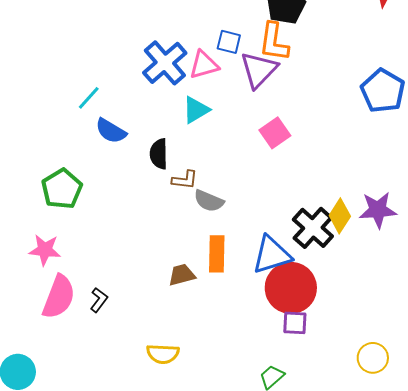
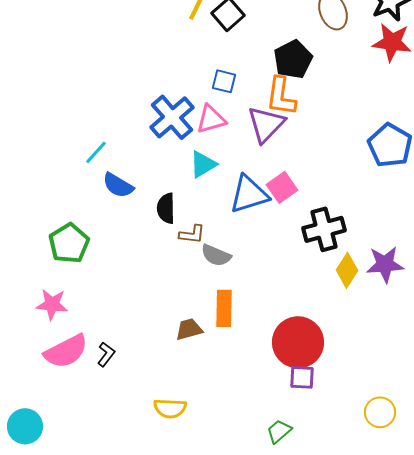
blue square: (229, 42) -> (224, 81), moved
black cross: (313, 228) -> (324, 229), moved, turned 33
blue triangle: (272, 255) -> (249, 194), moved
pink semicircle: (59, 297) -> (66, 351), turned 42

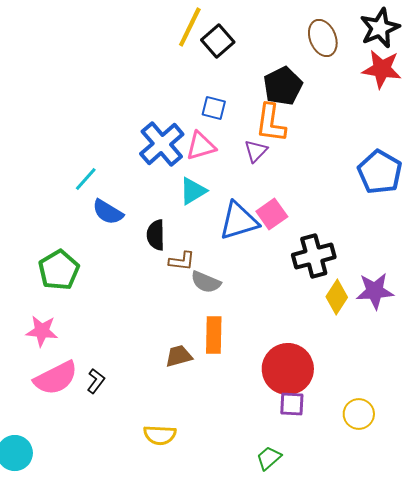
purple triangle: (266, 124) -> (256, 151), size x0.6
yellow circle: (380, 412) -> (359, 414), moved

